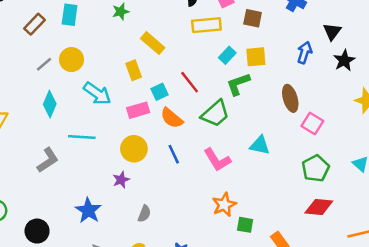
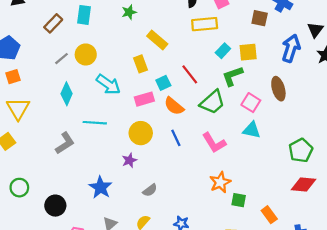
brown square: (253, 18) -> (260, 18), moved
blue arrow: (305, 52) -> (291, 48), size x1.4
pink square: (312, 124) -> (251, 103), moved
gray semicircle: (144, 214) -> (150, 190), turned 32

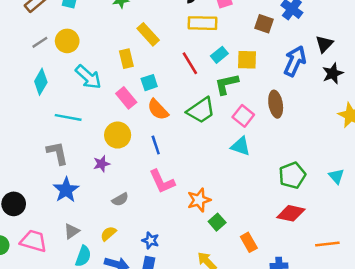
red line: (190, 74) -> (190, 63), moved
pink rectangle: (144, 99) -> (126, 98), turned 60
gray L-shape: (65, 143) -> (57, 153), moved, turned -75
pink L-shape: (214, 143) -> (162, 182), moved
green square: (239, 200) -> (217, 222), turned 32

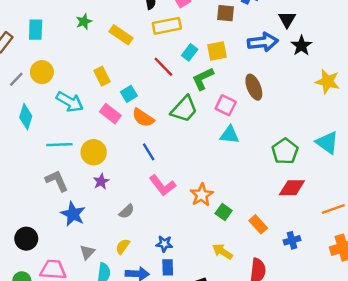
yellow rectangle: (148, 34) -> (121, 35), moved
blue arrow: (295, 61) -> (263, 42), turned 72
yellow circle: (118, 135) -> (94, 152), moved
cyan triangle: (336, 176) -> (327, 143), size x1.5

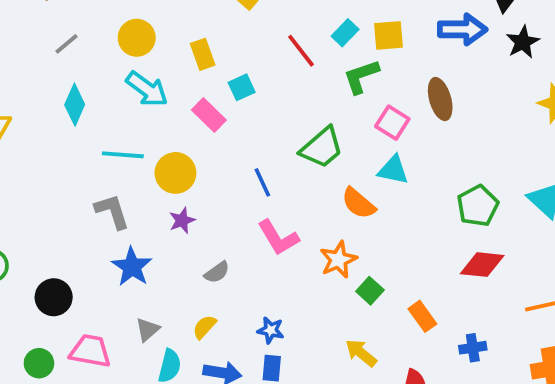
yellow circle: (42, 72) -> (137, 38), moved
green trapezoid: (184, 109) -> (322, 148), moved
orange semicircle: (143, 118) -> (358, 203), moved

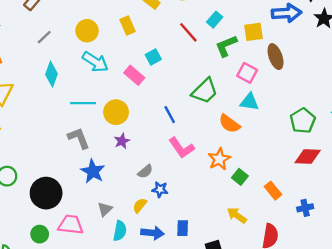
yellow square: (388, 35) -> (254, 32), moved
yellow rectangle: (203, 54) -> (128, 26), moved
black circle: (54, 297) -> (46, 193), size x1.4
blue star: (271, 330) -> (160, 189), moved

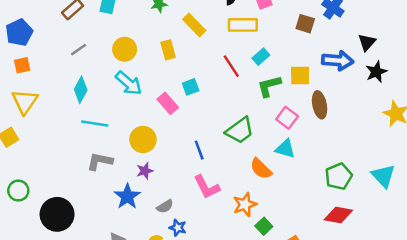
cyan line: (83, 103) -> (95, 123), moved
gray L-shape: (79, 138) -> (100, 161), turned -65
blue star: (93, 171) -> (127, 196), moved

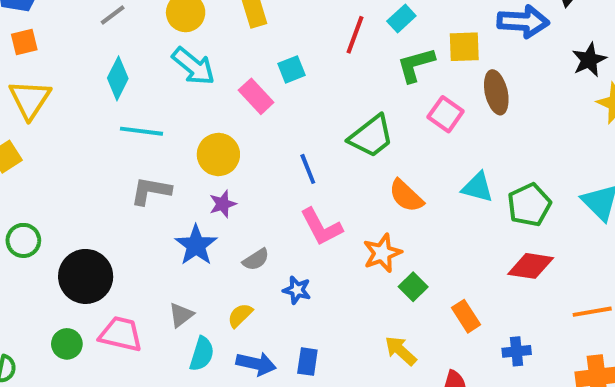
red line: (231, 66) -> (355, 35), turned 55
black star: (376, 72) -> (589, 60), moved
cyan triangle: (285, 149) -> (477, 187), moved
blue star: (178, 228) -> (297, 290), moved

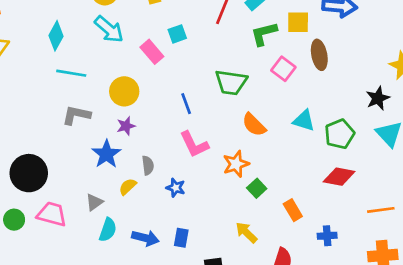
black star: (589, 60) -> (378, 98), moved
green trapezoid: (371, 136) -> (231, 82), turned 44
gray semicircle: (256, 259) -> (148, 165), turned -66
yellow semicircle: (240, 315) -> (128, 187), moved

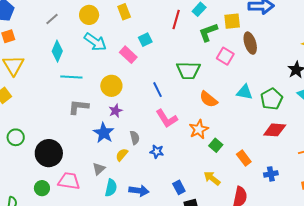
blue rectangle: (181, 238) -> (179, 187), moved, turned -32

